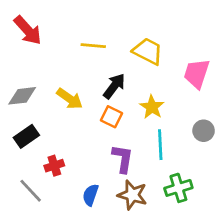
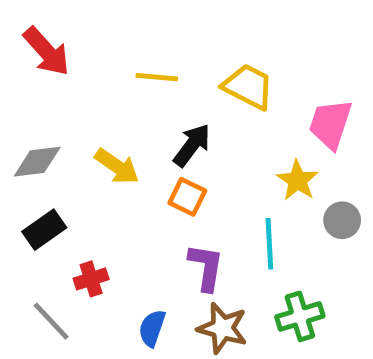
yellow star: (152, 107) -> (298, 180), moved

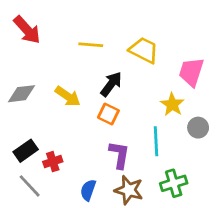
black rectangle: (44, 230) -> (26, 151), moved

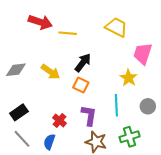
red arrow: (27, 30) -> (40, 22), moved, turned -30
yellow trapezoid: (144, 50) -> (116, 27), moved
gray circle: (198, 128) -> (148, 106), moved
red cross: (53, 162) -> (60, 121), moved, turned -32
blue semicircle: (88, 190) -> (49, 142), moved

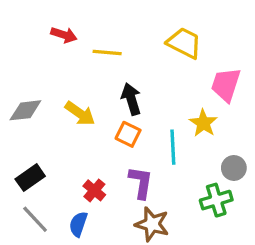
red arrow: (40, 22) -> (64, 35), size x0.7
black arrow: (83, 63) -> (131, 99), turned -54
cyan line: (116, 105) -> (173, 147), moved
green cross: (130, 137) -> (216, 200), moved

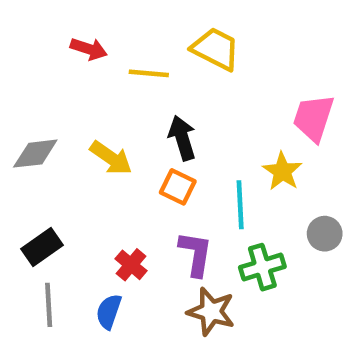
yellow trapezoid: (184, 43) -> (216, 49), moved
green cross: (216, 200) -> (262, 267), moved
gray line: (35, 219) -> (49, 305), turned 40

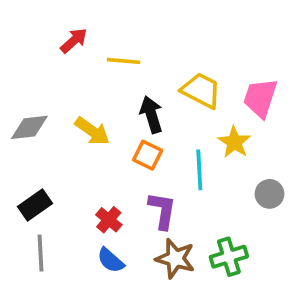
red arrow: (89, 49) -> (74, 41), turned -60
yellow trapezoid: (216, 49) -> (201, 90), moved
green cross: (262, 267) -> (229, 257), moved
blue semicircle: (109, 312) -> (111, 260), moved, turned -68

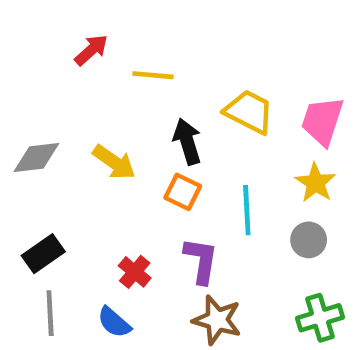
yellow star: (234, 142) -> (315, 183), moved
gray circle: (269, 194) -> (309, 240), moved
green cross: (229, 257) -> (320, 318), moved
blue semicircle: (111, 260) -> (114, 322), moved

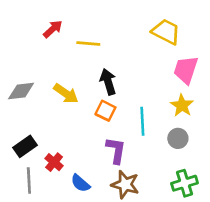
yellow trapezoid: (249, 112) -> (166, 32), moved
red cross: (135, 272) -> (54, 162), moved
blue semicircle: (114, 322) -> (80, 183), moved

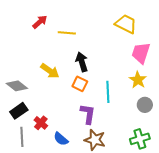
gray diamond: (21, 91) -> (17, 86), moved, turned 45
gray circle: (178, 138) -> (145, 105), moved

